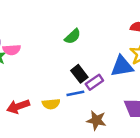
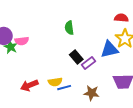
green semicircle: (73, 36) -> (69, 28), turned 128
blue line: (75, 93) -> (64, 88), moved

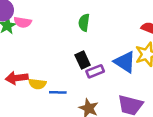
blue triangle: (109, 49) -> (125, 62), turned 30
yellow semicircle: (55, 82) -> (37, 84), moved

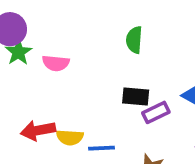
pink semicircle: (23, 22) -> (56, 63), moved
black rectangle: (83, 60) -> (136, 97), turned -56

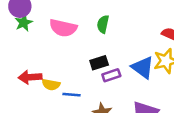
pink semicircle: (56, 63) -> (63, 28), moved, size x1.5
black rectangle: (136, 97) -> (99, 63), turned -30

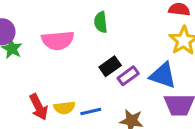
blue triangle: (143, 67) -> (163, 75), moved
red arrow: (30, 77) -> (39, 107), turned -95

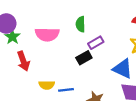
purple rectangle: (128, 76) -> (96, 43), moved
red arrow: (39, 107) -> (23, 61), moved

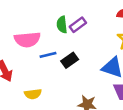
purple rectangle: (96, 43) -> (78, 25), moved
blue line: (66, 90) -> (48, 55), moved

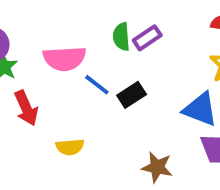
blue line: (48, 55) -> (97, 85), turned 49

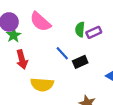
pink semicircle: (64, 59) -> (40, 22), moved, turned 35
yellow semicircle: (70, 147) -> (42, 84), size x1.5

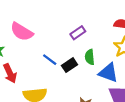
green semicircle: (80, 29) -> (90, 57), moved

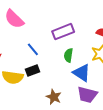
purple rectangle: (78, 33) -> (63, 32), size x1.5
black rectangle: (69, 65) -> (33, 70), moved

